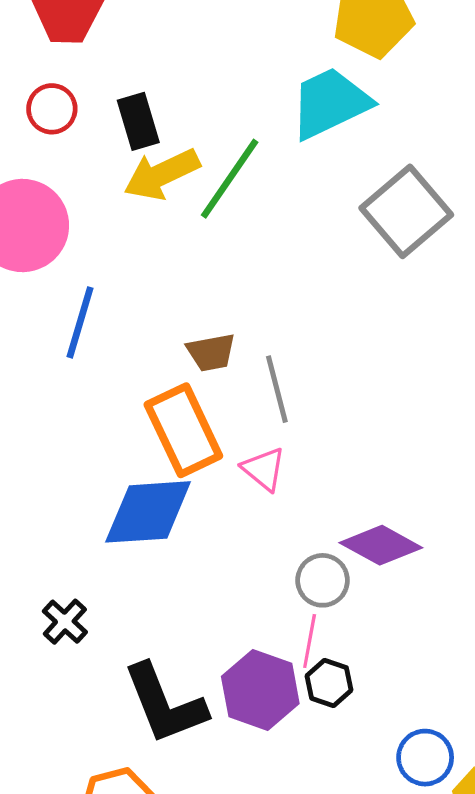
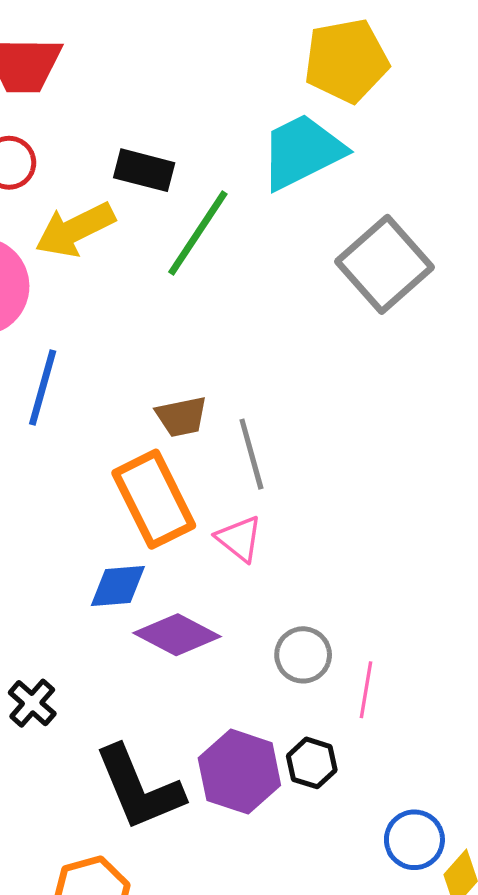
black rectangle: (138, 121) -> (144, 170), moved, turned -58
yellow arrow: (162, 174) -> (75, 230), moved
blue diamond: (148, 512) -> (118, 586), size x0.6
purple diamond: (381, 545) -> (177, 635), moved
pink line: (310, 641) -> (366, 690), moved

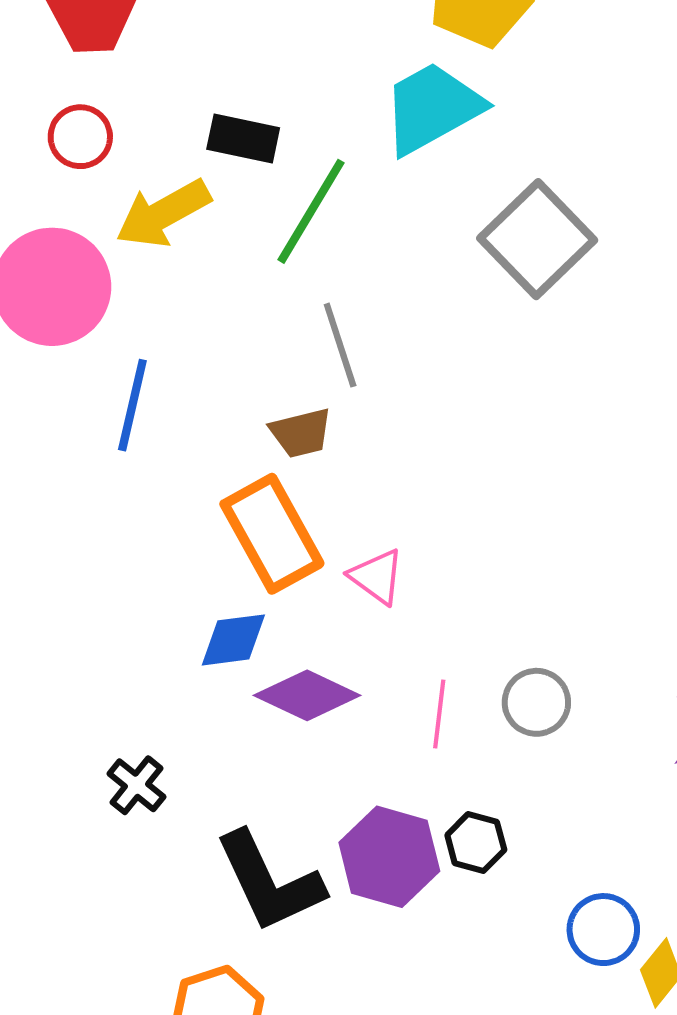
gray line: (251, 454) -> (340, 345), moved
gray circle: (303, 655) -> (536, 702), moved
pink line: (366, 690) -> (439, 714), moved

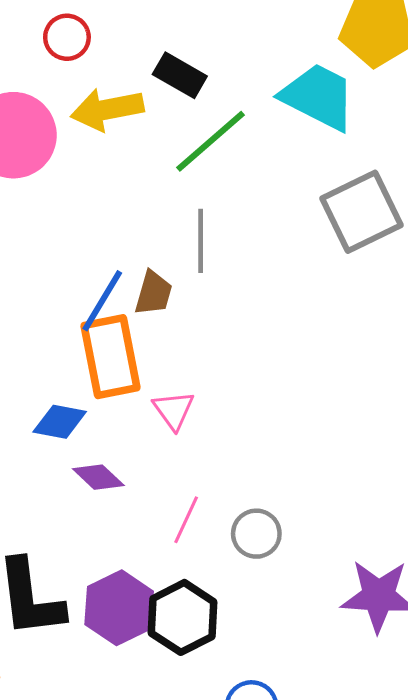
cyan trapezoid: (432, 108) -> (318, 97), turned 38
blue line: (132, 405) -> (102, 301), moved
brown trapezoid: (301, 433) -> (153, 293), turned -78
purple diamond: (307, 695) -> (98, 477), size x0.7
black hexagon: (476, 843) -> (183, 617), size x1.6

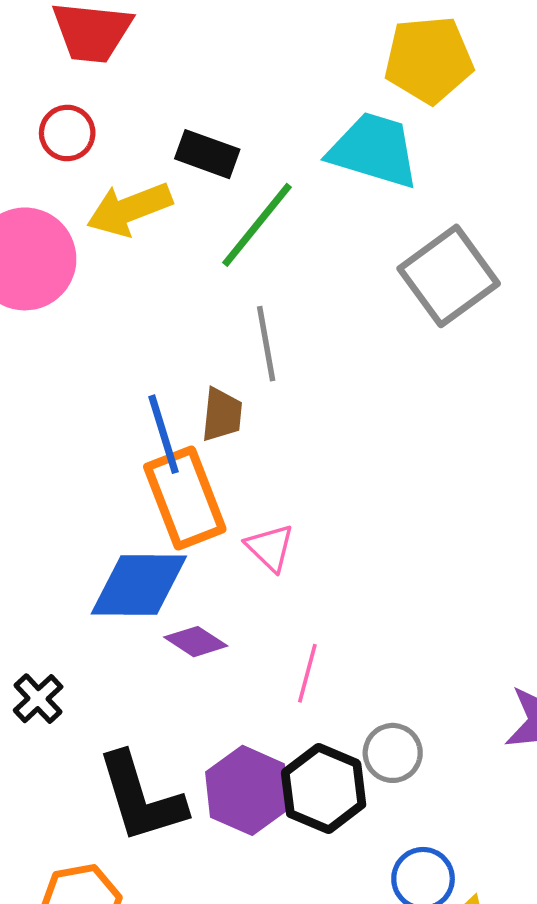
blue line: (102, 301) -> (163, 434), turned -38
blue diamond: (60, 422) -> (139, 585), size x1.6
gray circle: (256, 534) -> (393, 753), moved

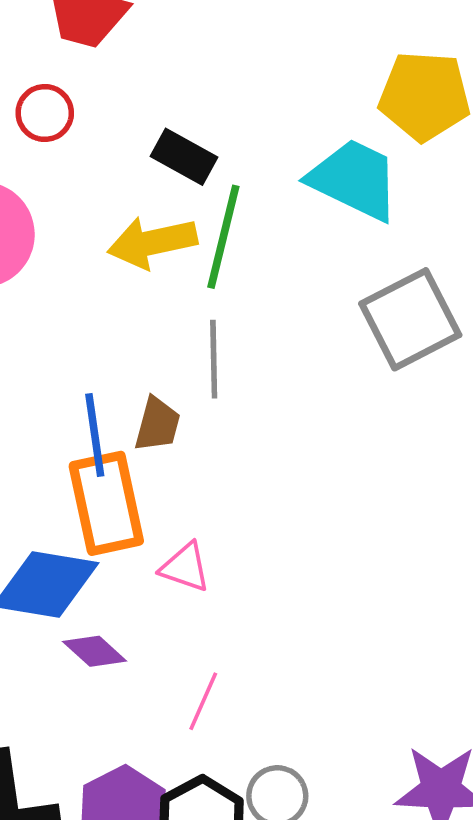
yellow arrow: (129, 209) -> (152, 242), moved
green line: (257, 225) -> (223, 237), turned -34
pink triangle: (270, 547) -> (185, 567), turned -34

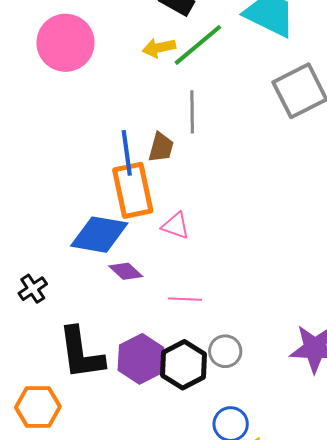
green line: (223, 237) -> (198, 45), turned 36
yellow arrow: (152, 242) -> (159, 48), size x0.7
pink line: (203, 701) -> (185, 299), turned 68

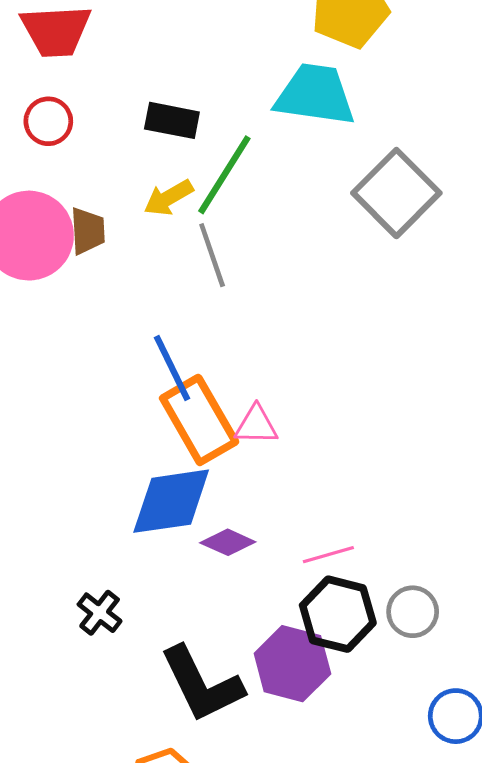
gray line: (192, 112) -> (212, 255), moved
brown trapezoid: (161, 147) -> (88, 231), moved
pink triangle: (176, 226) -> (256, 425), moved
black hexagon: (184, 365) -> (338, 614), moved

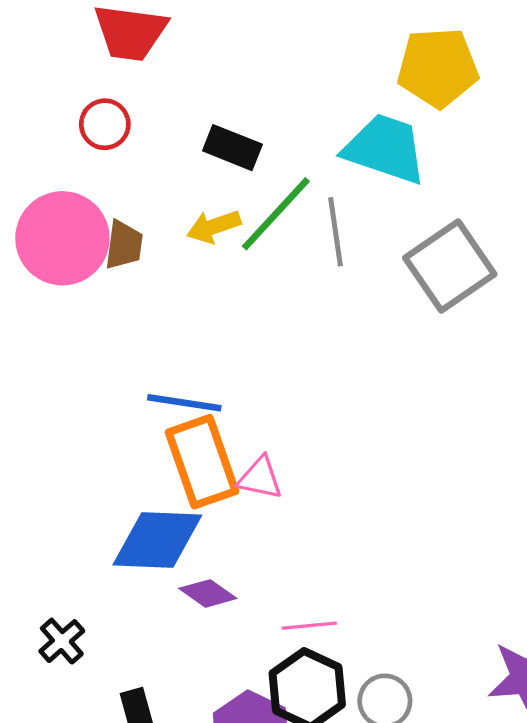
gray line: (212, 255) -> (335, 232), moved
blue line: (172, 368) -> (184, 403), turned -66

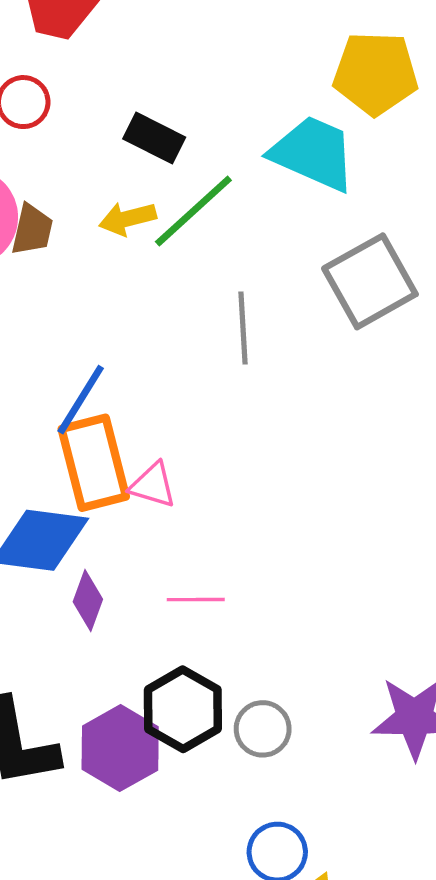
gray line: (335, 232) -> (243, 328), moved
blue line: (184, 403) -> (81, 400), turned -72
purple diamond: (208, 593) -> (88, 601), turned 70
pink line: (309, 626) -> (196, 600), moved

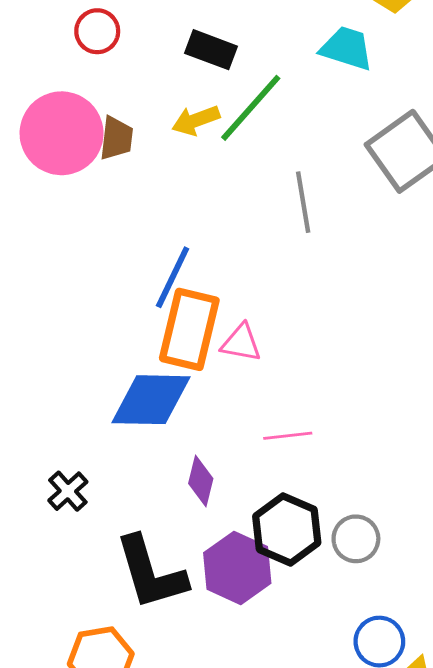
cyan trapezoid: (313, 153) -> (347, 48), size x0.7
orange rectangle: (94, 463) -> (189, 329), turned 34
purple diamond: (88, 601) -> (201, 481), moved

